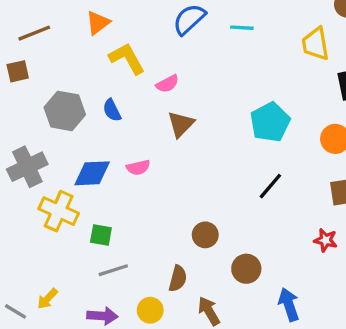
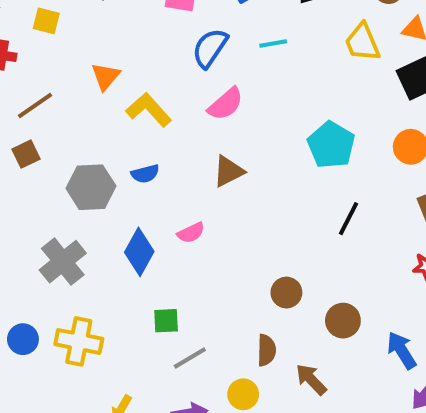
pink semicircle: (167, 84) -> (226, 104), moved, size x1.4
blue semicircle: (112, 110) -> (145, 174), turned -65
brown triangle: (181, 124) -> (228, 171), turned 32
blue diamond: (92, 173) -> (139, 252), turned -45
yellow cross: (59, 211) -> (79, 341), moved

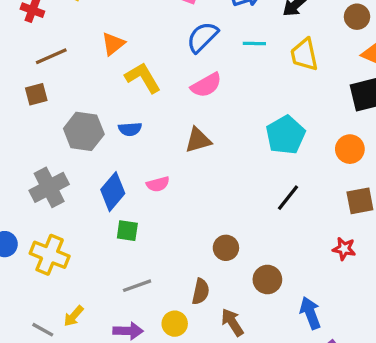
yellow trapezoid: (362, 42) -> (304, 55), moved
green square: (166, 321) -> (127, 231), moved

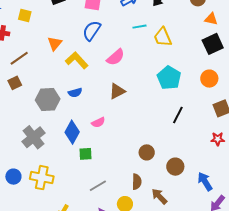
blue semicircle: (202, 37) -> (92, 31), moved
yellow trapezoid: (304, 55) -> (163, 37), moved

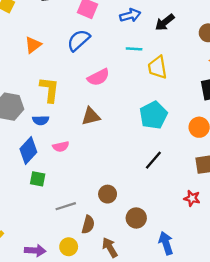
yellow L-shape: (77, 60) -> (49, 90), moved, turned 35
blue semicircle: (75, 93) -> (41, 120), moved
gray line: (98, 186) -> (66, 206), moved

